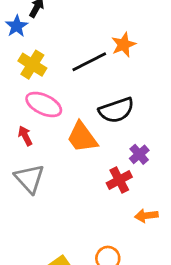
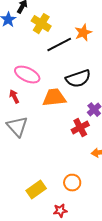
yellow cross: (32, 65) -> (41, 24), moved
orange trapezoid: (82, 137) -> (54, 98), turned 120

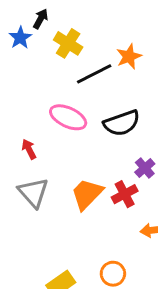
pink ellipse: (27, 75) -> (68, 117), moved
orange trapezoid: (54, 98) -> (87, 194), moved, turned -40

